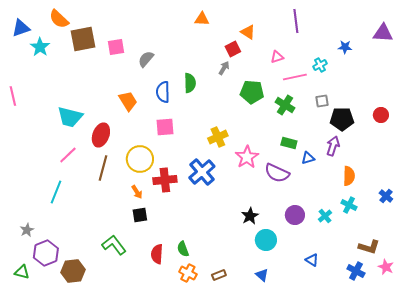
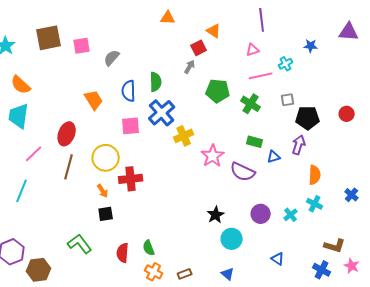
orange semicircle: (59, 19) -> (21, 85), moved
pink triangle: (277, 57) -> (253, 50), moved
cyan trapezoid: (70, 117) -> (19, 116), moved, turned 84
blue cross: (202, 172) -> (162, 113), moved

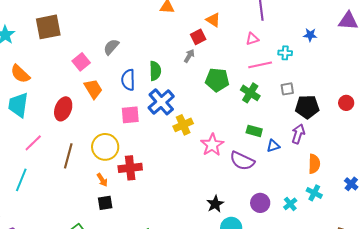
pink square: (82, 46) -> (81, 62), moved, turned -30
cyan cross: (286, 64) -> (285, 53), turned 32
red ellipse: (67, 134) -> (63, 109), moved

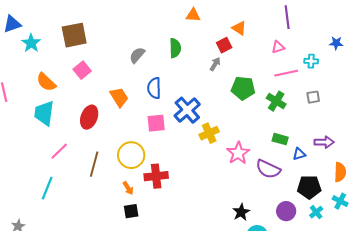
pink square: (81, 62) -> (82, 70), moved
green semicircle: (155, 71) -> (175, 48), moved
black pentagon: (307, 107) -> (309, 187), moved
purple arrow: (298, 134) -> (324, 142), turned 72

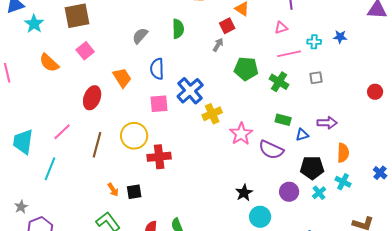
blue star: (336, 43) -> (340, 37), moved
cyan trapezoid: (44, 113) -> (23, 142), moved
orange arrow: (128, 188) -> (113, 190), moved

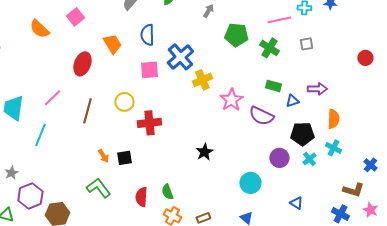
yellow circle: (134, 136) -> (124, 102), size x0.7
blue cross: (380, 173) -> (370, 165), moved
black star: (244, 193) -> (204, 152), moved

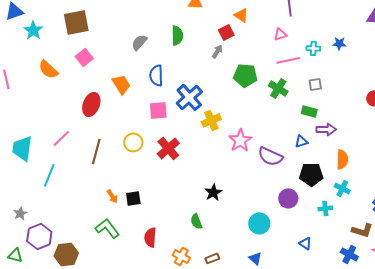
green rectangle: (273, 86) -> (309, 111), moved
red cross: (149, 123) -> (168, 148), moved, turned -35
cyan cross: (309, 159) -> (325, 208), moved, turned 32
green semicircle: (167, 192) -> (196, 221), moved

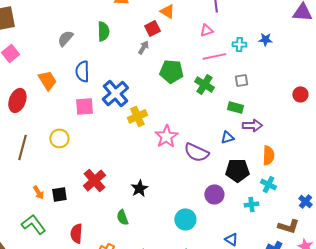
red cross: (168, 148) -> (94, 180), moved

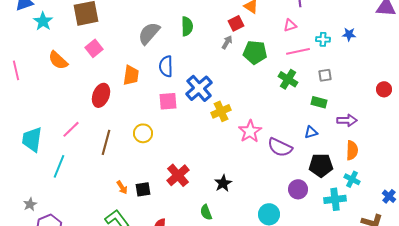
gray semicircle: (65, 38) -> (149, 33), size x1.4
green pentagon: (171, 71) -> (255, 52), moved
orange trapezoid: (47, 80) -> (131, 75), turned 40
purple arrow: (252, 125) -> (347, 120), moved
cyan cross: (251, 204) -> (335, 199), size x1.5

